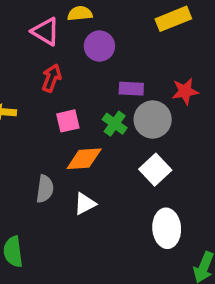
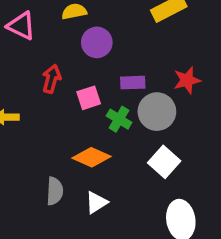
pink triangle: (46, 31) -> (21, 26), moved
pink square: (68, 121) -> (89, 98), moved
orange diamond: (84, 159) -> (91, 157), turned 33

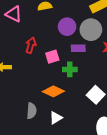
purple circle: (97, 42) -> (67, 27), moved
gray circle: (157, 112) -> (91, 30), moved
green cross: (119, 119) -> (70, 69), turned -32

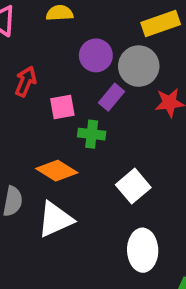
purple rectangle: (78, 48) -> (112, 97), turned -56
white triangle: (56, 118) -> (55, 219), size x1.5

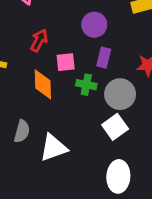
gray circle: (139, 66) -> (120, 94), moved
purple rectangle: (112, 97) -> (104, 58), turned -30
orange diamond: (57, 171) -> (43, 84), moved, turned 52

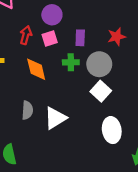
purple circle: (94, 25) -> (52, 15), moved
pink square: (66, 62) -> (50, 39), moved

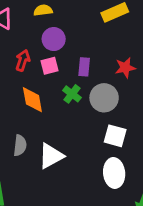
green cross: (71, 62) -> (72, 94), turned 35
white square: (101, 91) -> (115, 136), moved, turned -30

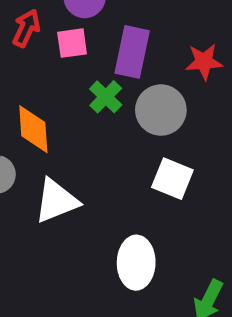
purple rectangle: (84, 67) -> (132, 52), size x1.5
orange diamond: (32, 100) -> (33, 129), moved
white ellipse: (114, 173) -> (136, 263), moved

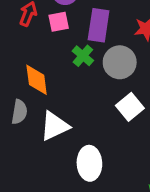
white square: (172, 179) -> (130, 107), turned 32
white ellipse: (136, 263) -> (89, 163), moved

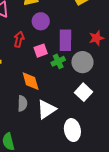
pink square: (59, 22) -> (41, 51), moved
green cross: (83, 56) -> (58, 61), turned 32
white square: (130, 107) -> (83, 92), moved

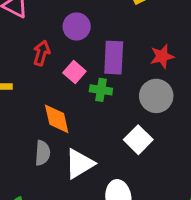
pink square: (41, 51) -> (74, 72), turned -32
green cross: (58, 61) -> (101, 90), turned 32
gray circle: (82, 62) -> (156, 96), moved

